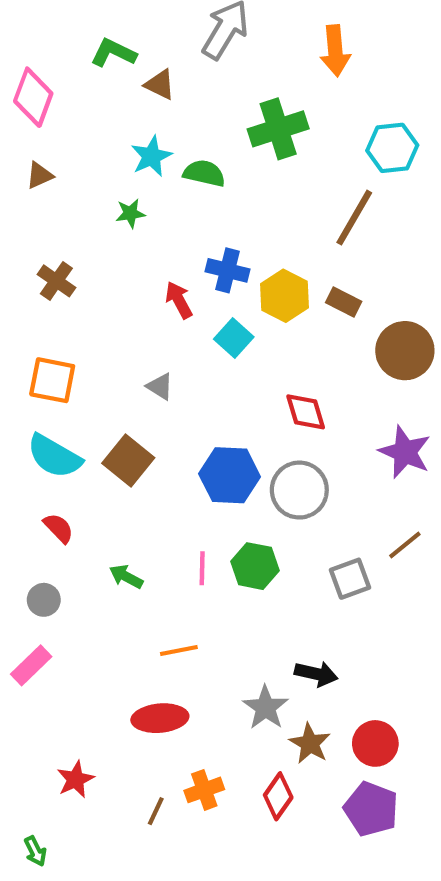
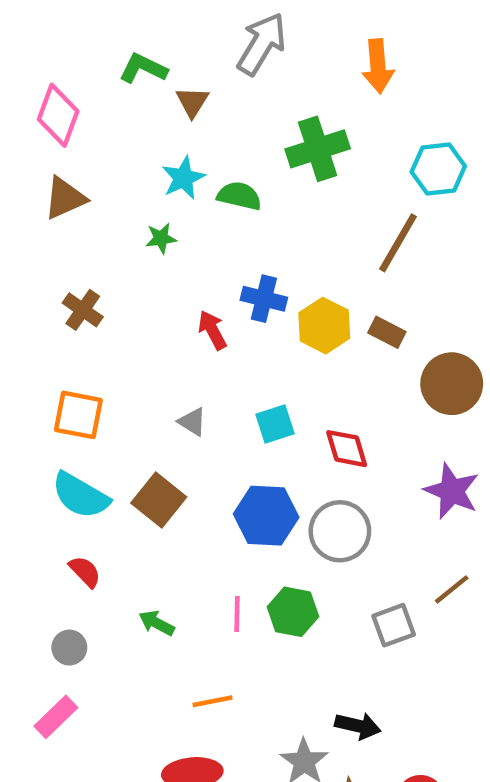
brown triangle: (160, 85) -> (192, 102), turned 36
brown triangle: (40, 175) -> (65, 198), size x1.5
cyan square: (234, 338) -> (275, 424), moved, turned 30

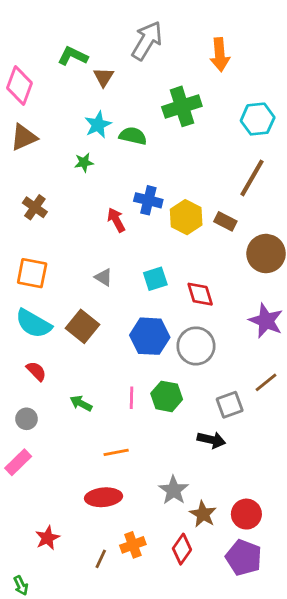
brown line: (398, 243) -> (252, 178), moved
black arrow: (358, 726) -> (211, 440), moved

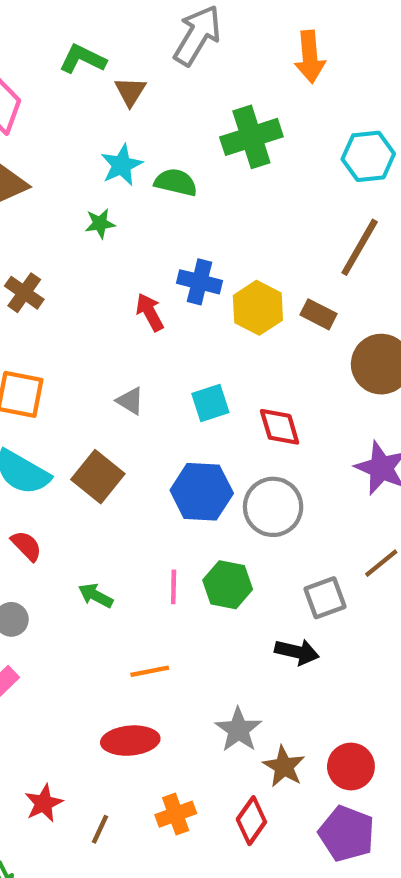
brown line: (101, 559) -> (100, 829), moved

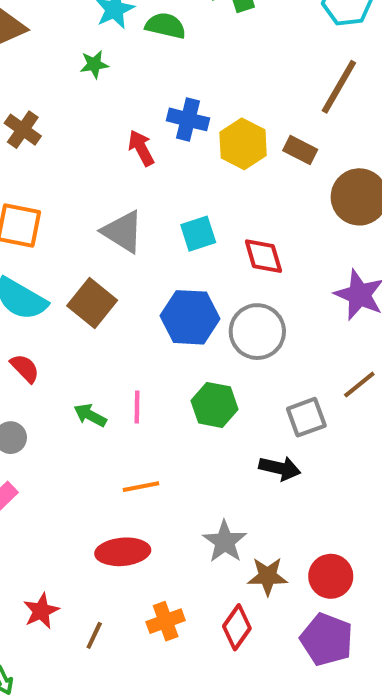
gray triangle: (130, 401) -> (123, 232), size x1.6
pink line: (174, 587) -> (137, 407), moved
brown star: (284, 767) -> (268, 576), turned -30

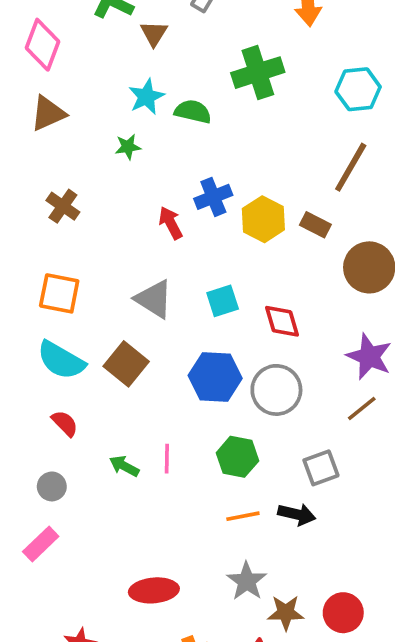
blue cross: (188, 119) -> (213, 197), turned -36
brown line: (359, 385) -> (362, 409), moved
orange line: (141, 487) -> (243, 516), moved

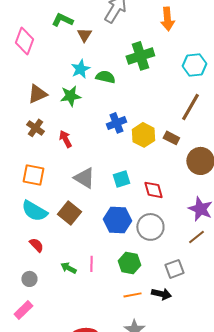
brown triangle: (48, 113) -> (37, 94), moved
green star: (128, 147) -> (70, 96), size x1.5
red arrow: (171, 223) -> (65, 139), moved

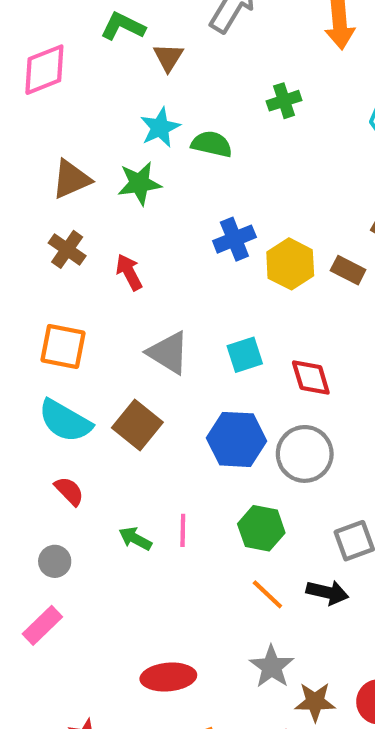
pink diamond: (24, 41) -> (44, 70), turned 48
green cross: (140, 56) -> (284, 101), size x0.6
orange line: (132, 295) -> (267, 594), turned 54

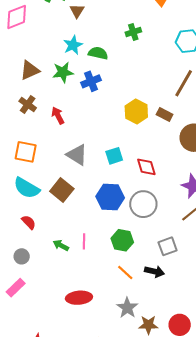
blue cross: (234, 239) -> (91, 81), moved
red ellipse: (168, 677) -> (79, 298), moved

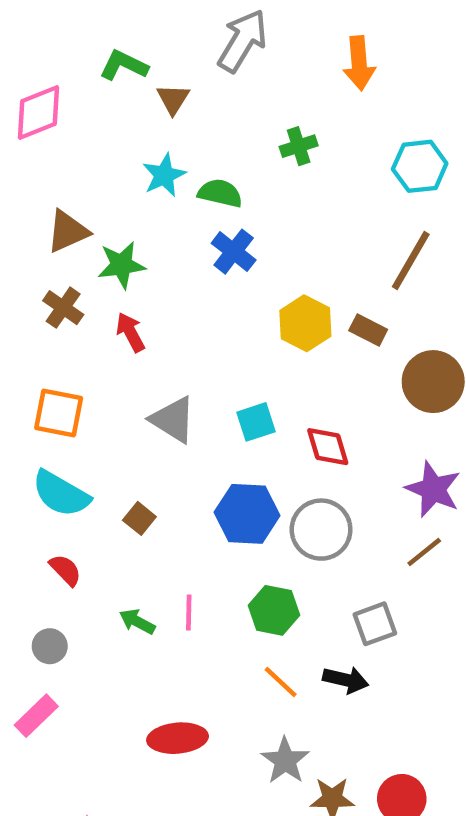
green star: (63, 72) -> (121, 265), moved
blue cross: (91, 81) -> (234, 252), moved, turned -30
brown square: (62, 190) -> (139, 518), moved, size x0.6

